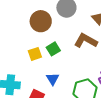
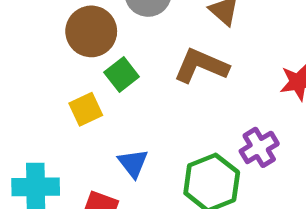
green square: (53, 49) -> (122, 75), moved

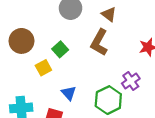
brown circle: (91, 31) -> (22, 41), moved
brown L-shape: (201, 66) -> (99, 42), turned -80

